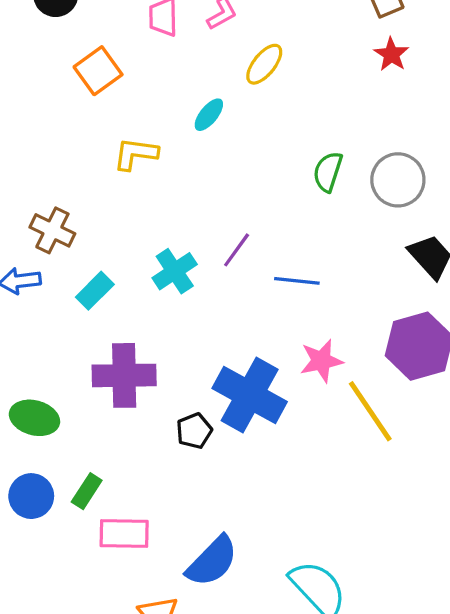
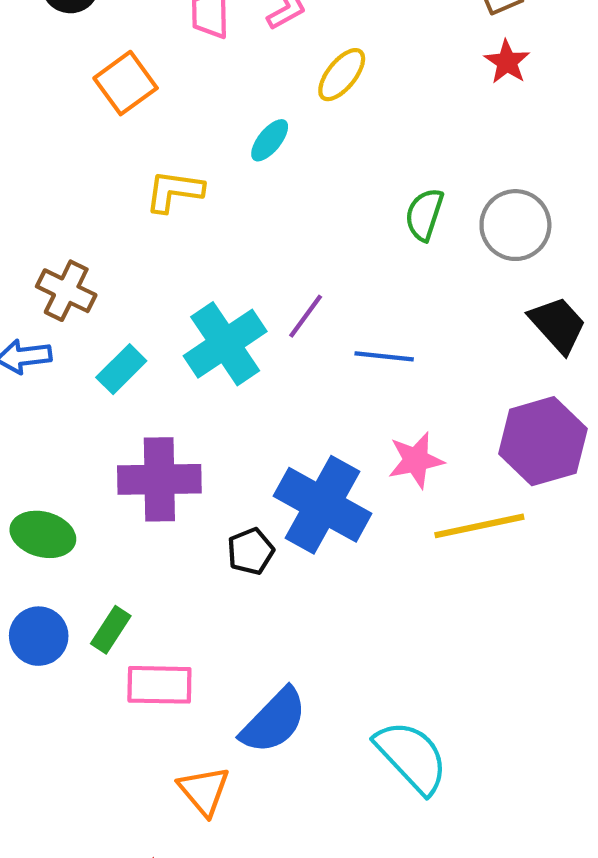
cyan cross: (175, 271) -> (225, 344), size x1.4
yellow line: (370, 411) -> (479, 526), turned -68

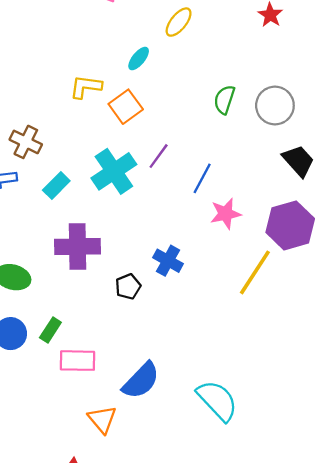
orange square: (126, 83) -> (126, 107), moved
blue line: (384, 356) -> (202, 178), turned -68
pink star: (416, 460) -> (226, 214), moved
blue cross: (323, 505) -> (168, 261), size x0.6
yellow line: (479, 526) -> (255, 272), turned -45

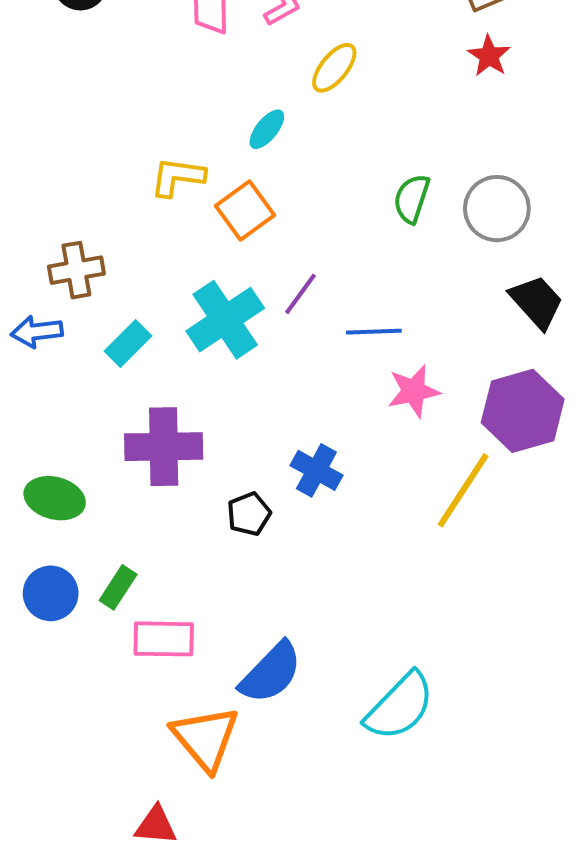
brown cross: (26, 142) -> (76, 270), turned -36
blue line: (202, 178) -> (374, 332), turned 60
cyan semicircle: (217, 401) -> (400, 706), turned 87
orange triangle: (102, 419) -> (205, 738), size x1.4

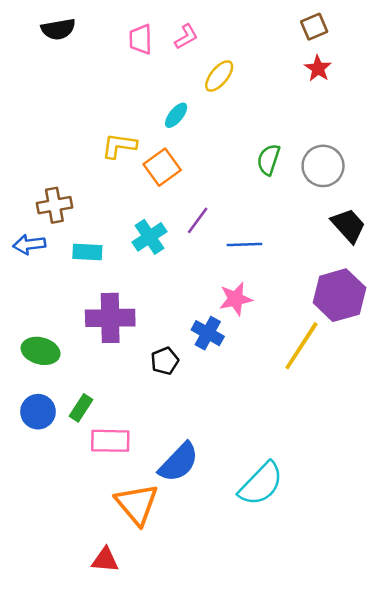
cyan cross: (225, 320) -> (149, 237), size x0.7
cyan rectangle: (128, 343) -> (87, 252), turned 48
pink star: (414, 391) -> (236, 299), moved

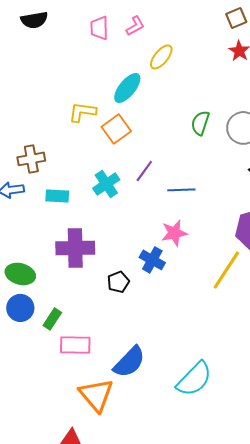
cyan ellipse: (176, 115) -> (127, 88), size x1.5
blue circle: (38, 412) -> (20, 308), moved

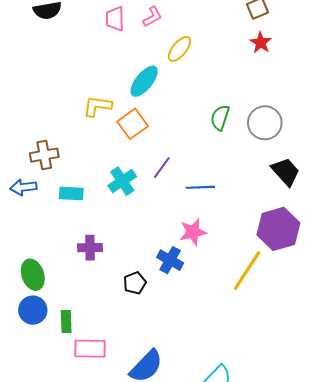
purple cross: (75, 248) -> (90, 248), size x0.6
green ellipse: (20, 274) -> (33, 275), turned 56
green rectangle: (52, 319) -> (66, 322), turned -35

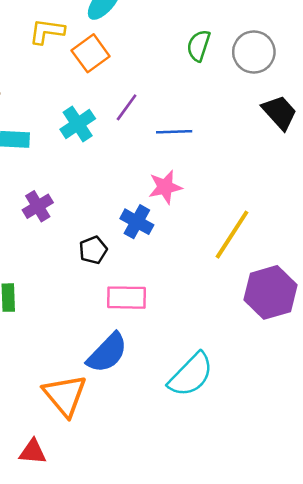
purple hexagon: (278, 229) -> (271, 292), moved
purple cross: (90, 248) -> (38, 206), turned -30
pink rectangle: (90, 349) -> (127, 298), moved

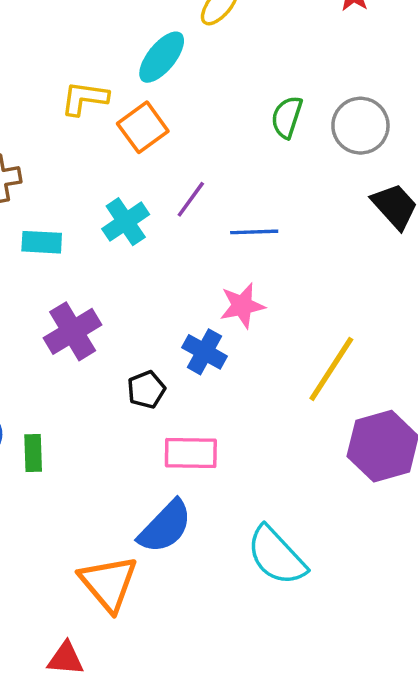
purple cross: (38, 206) -> (73, 331), size x1.4
cyan semicircle: (191, 375) -> (276, 556), turned 93

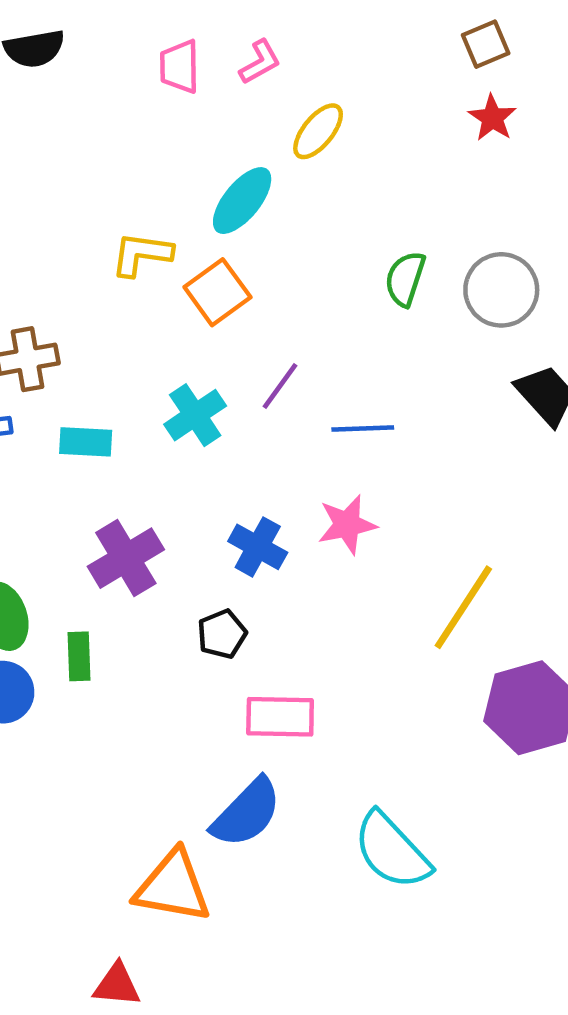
blue cross: (204, 352) -> (258, 547), moved
green rectangle: (33, 453) -> (79, 656), moved
orange triangle: (109, 583) -> (173, 887), turned -40

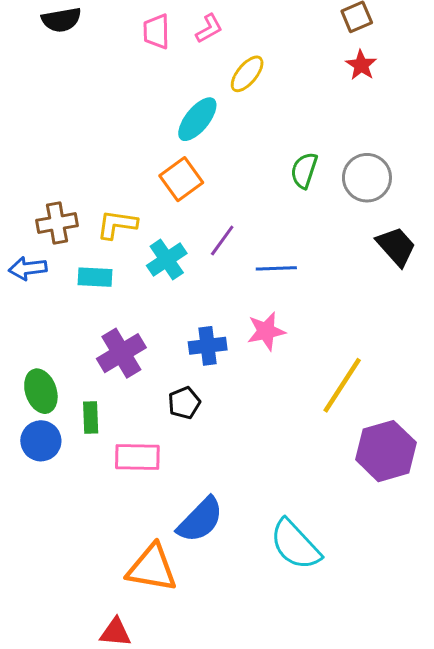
yellow L-shape: (141, 254) -> (117, 224), moved
blue cross: (258, 547) -> (208, 346), turned -36
pink rectangle: (280, 717) -> (137, 457), moved

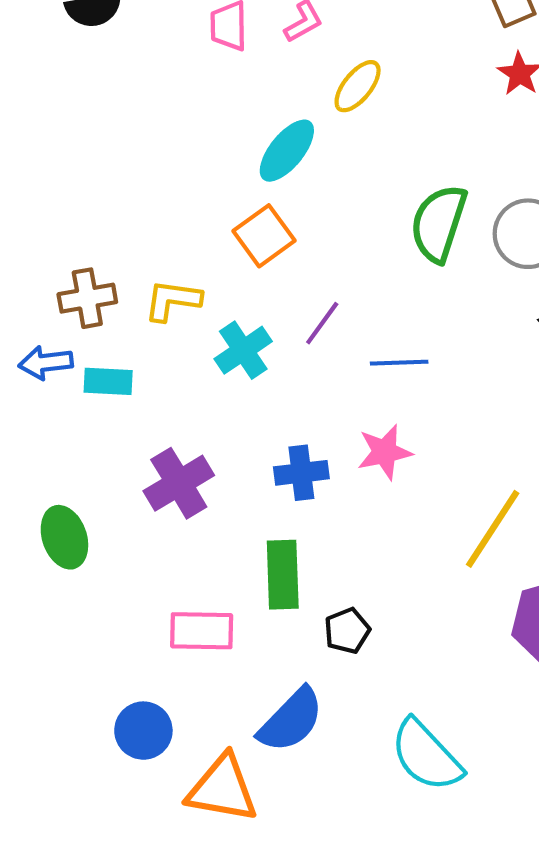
green semicircle: (304, 170) -> (439, 223), size x1.5
cyan rectangle: (95, 277) -> (108, 381), moved
black pentagon: (184, 403) -> (347, 631), moved
green rectangle: (91, 417) -> (283, 575), moved, size x1.5
blue circle: (41, 441) -> (143, 731), moved

